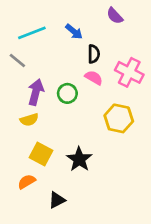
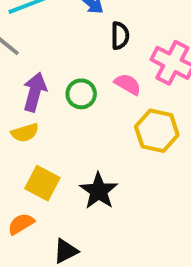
pink semicircle: (94, 78) -> (128, 84), moved

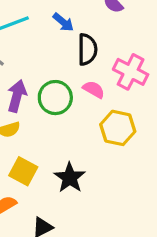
black semicircle: (120, 36) -> (87, 49), size x1.4
green circle: (81, 94) -> (55, 98), size x1.4

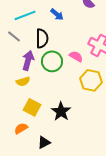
black semicircle: (87, 49) -> (42, 38), moved

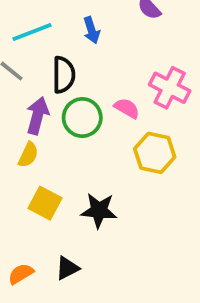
blue arrow: (57, 14) -> (92, 30), turned 32
yellow semicircle: (23, 81) -> (28, 155), turned -48
black star: (61, 111) -> (99, 211), turned -30
orange semicircle: (21, 128) -> (21, 274), moved

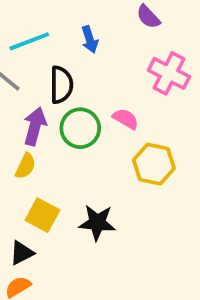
pink cross: (170, 88) -> (169, 73), moved
black triangle: (67, 268) -> (22, 253), moved

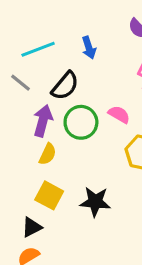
black semicircle: (61, 85) -> (65, 86), turned 40
yellow semicircle: (25, 166) -> (48, 154), moved

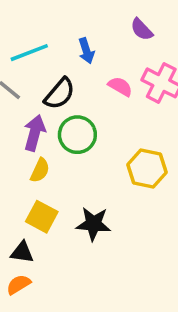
pink semicircle: (119, 114) -> (120, 86), moved
black triangle: (32, 227) -> (22, 252), turned 35

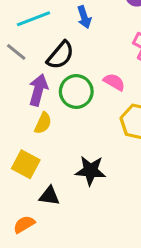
pink semicircle: (120, 86) -> (114, 82), moved
yellow square: (42, 217) -> (26, 164), moved
black triangle: (22, 252) -> (49, 196), moved

